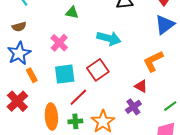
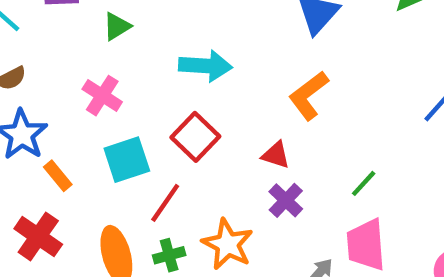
green triangle: (72, 13) -> (117, 26), turned -32
red triangle: (141, 86) -> (276, 155), moved

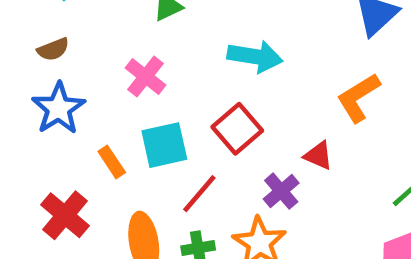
orange rectangle: (58, 176) -> (112, 162), moved
purple cross: (286, 200) -> (281, 191), moved

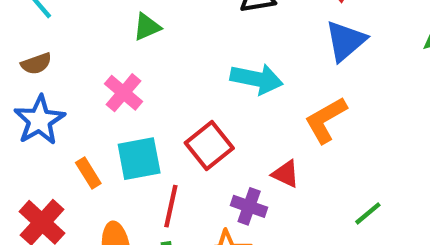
cyan arrow: (255, 57) -> (257, 79), moved
purple cross: (281, 191) -> (249, 206), turned -32
red line: (199, 194) -> (171, 206), turned -30

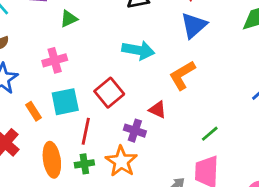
pink cross: (123, 93) -> (55, 60), turned 35

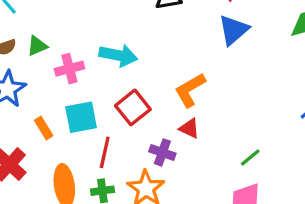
green triangle: (69, 19) -> (37, 46), moved
cyan arrow: (138, 50) -> (118, 55), moved
orange L-shape: (182, 75) -> (190, 90), moved

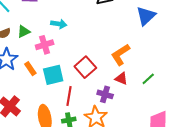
cyan arrow: (118, 55) -> (59, 24), moved, size x0.7
orange rectangle: (44, 128) -> (30, 69), moved
green line: (250, 158) -> (148, 79), moved

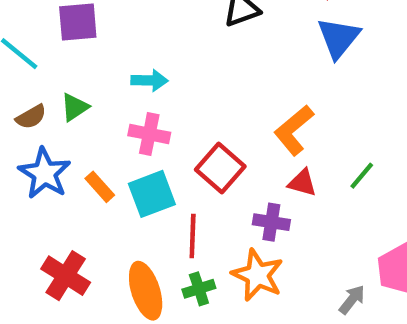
pink cross: (45, 45) -> (149, 134), moved, turned 36

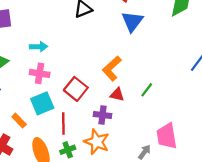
orange rectangle: (100, 187) -> (19, 121), moved

